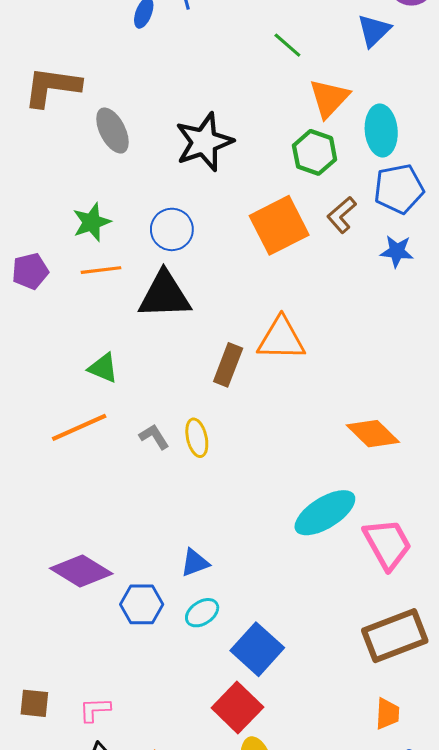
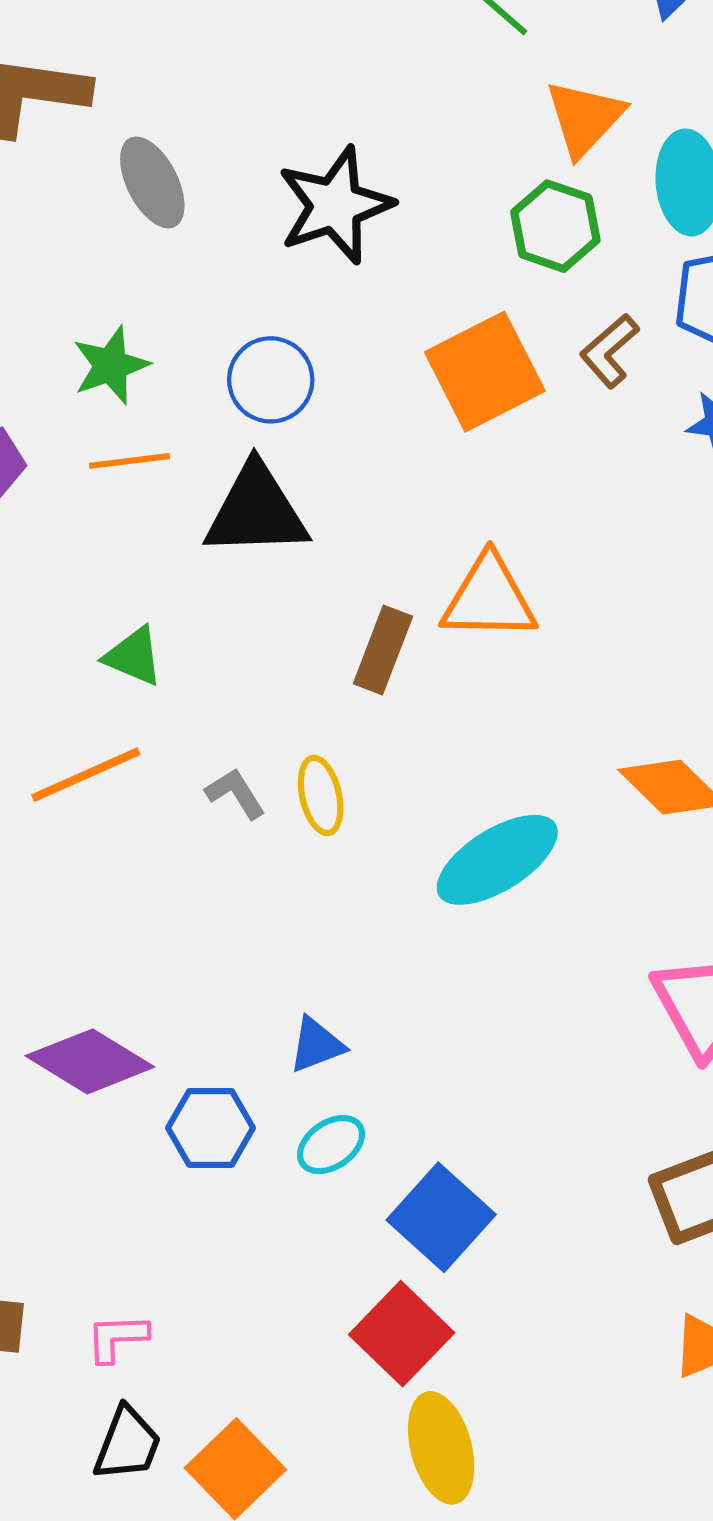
cyan ellipse: (325, 513) -> (497, 860), moved

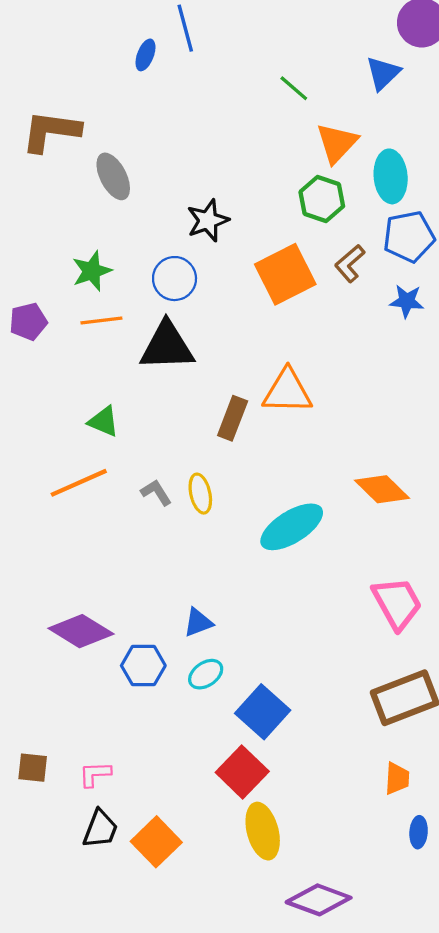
black star: (335, 205) -> (208, 220), moved, size x0.7

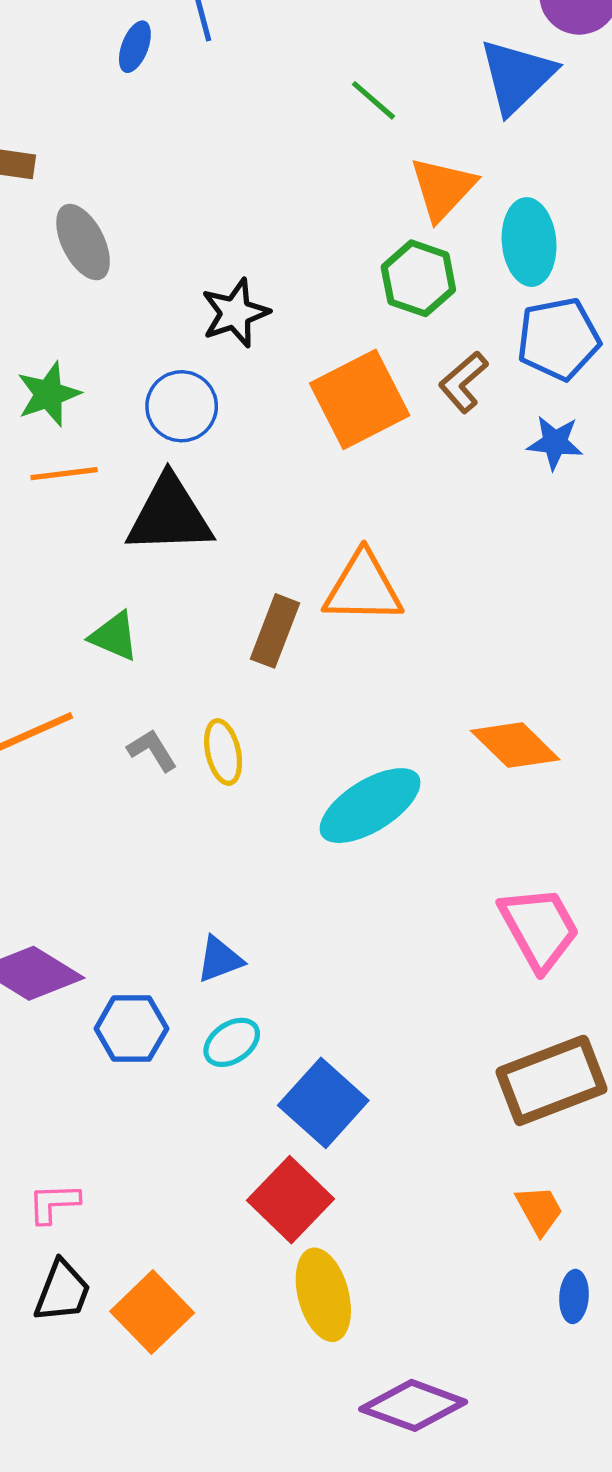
blue triangle: (383, 73) -> (517, 76), size x1.4
green triangle: (104, 422) -> (114, 636), moved
orange trapezoid: (397, 778) -> (539, 1210), turned -32

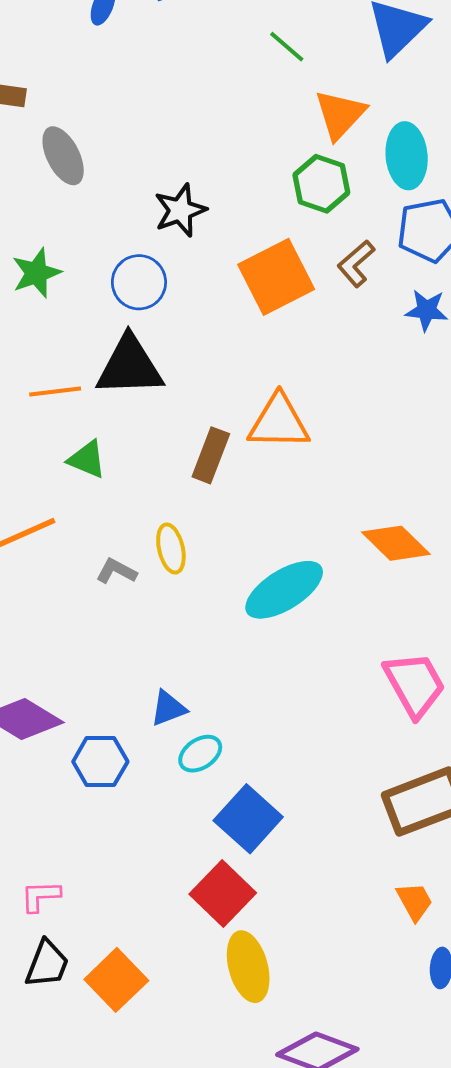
orange line: (64, 474) -> (55, 391), moved
gray L-shape: (152, 750) -> (116, 571), moved, turned -30
cyan ellipse: (232, 1042) -> (200, 754), moved

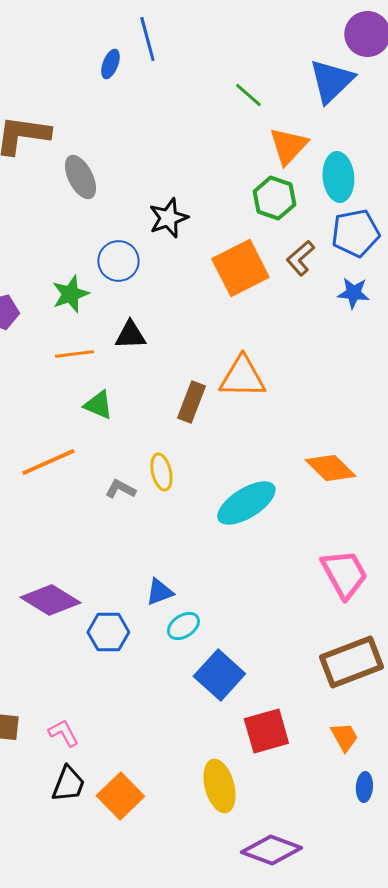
green star: (36, 273) -> (70, 294), moved
blue circle: (139, 282) -> (118, 261), moved
black triangle: (130, 366) -> (130, 335), size x0.6
red square: (223, 893) -> (266, 731), moved, turned 30
pink L-shape: (40, 896) -> (63, 733), turned 64

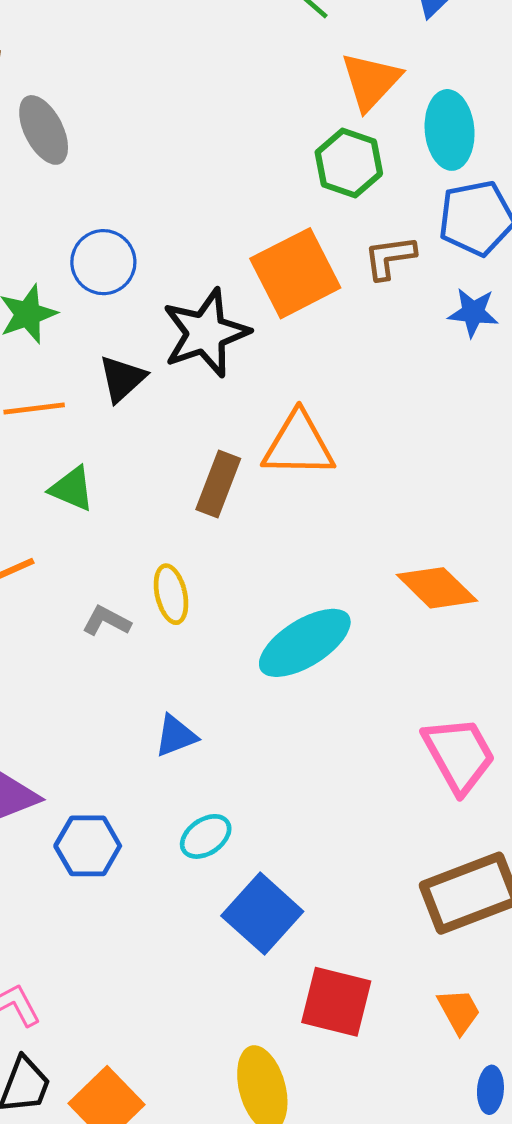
black star: (168, 218) -> (206, 333), moved, size x1.4
brown L-shape: (300, 258) -> (390, 257), turned 33
black triangle: (130, 335) -> (122, 379), turned -40
blue triangle: (159, 592) -> (176, 736), moved
red square: (266, 731) -> (336, 1002), turned 30

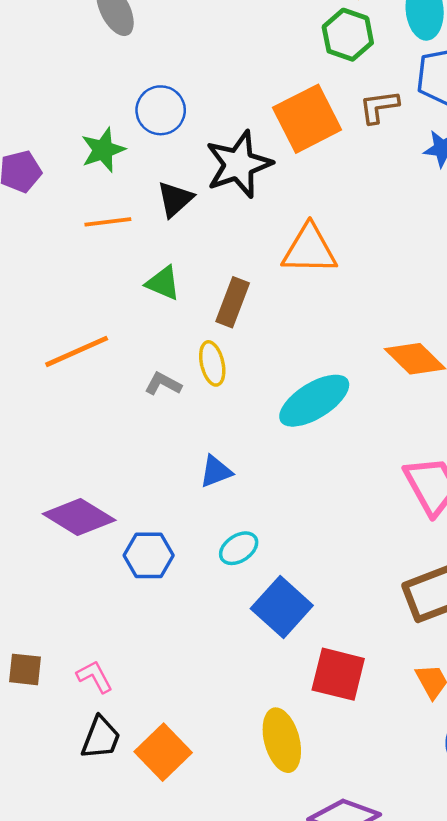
brown rectangle: (218, 484) -> (233, 302), moved
green triangle: (72, 489) -> (163, 283), moved

